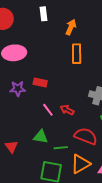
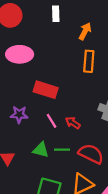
red rectangle: (40, 82) -> (46, 90), size x1.5
purple star: (18, 89) -> (19, 115), moved
green line: (61, 148) -> (62, 150), moved

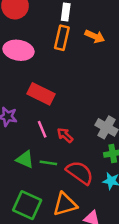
orange arrow: (85, 31) -> (95, 36), turned 78
orange rectangle: (89, 61) -> (62, 38), moved

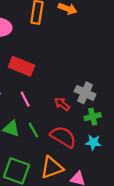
red arrow: (65, 135) -> (62, 104), moved
green line: (48, 163) -> (33, 130), turned 56

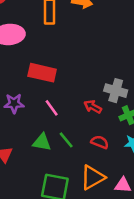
red semicircle: (63, 137) -> (100, 142), size x0.6

